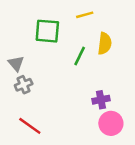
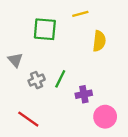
green line: (80, 56) -> (60, 79), moved
gray cross: (24, 85) -> (37, 80), moved
purple cross: (101, 100) -> (84, 94), moved

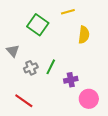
green square: (45, 29) -> (38, 25), turned 30

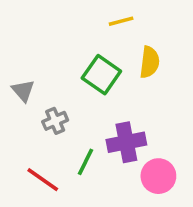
green square: (38, 25) -> (101, 75), moved
green line: (51, 67) -> (85, 162), moved
purple cross: (71, 80) -> (126, 142), size x1.5

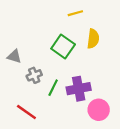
gray triangle: (23, 91) -> (14, 56), turned -32
green line: (85, 162) -> (53, 88), moved

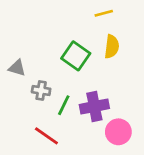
yellow line: (75, 13) -> (104, 13), moved
gray cross: (34, 75) -> (41, 91), turned 32
red line: (26, 112) -> (46, 136), moved

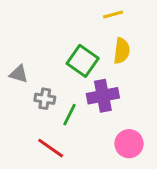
purple cross: (94, 106) -> (103, 96), moved

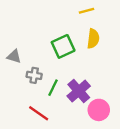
green square: (83, 61) -> (63, 46), turned 30
purple cross: (103, 96) -> (79, 91), moved, turned -30

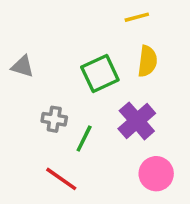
gray triangle: (14, 56) -> (23, 66), moved
purple cross: (79, 91) -> (137, 121), moved

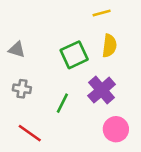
gray cross: (54, 119) -> (22, 89), moved
red line: (61, 179) -> (30, 133), moved

